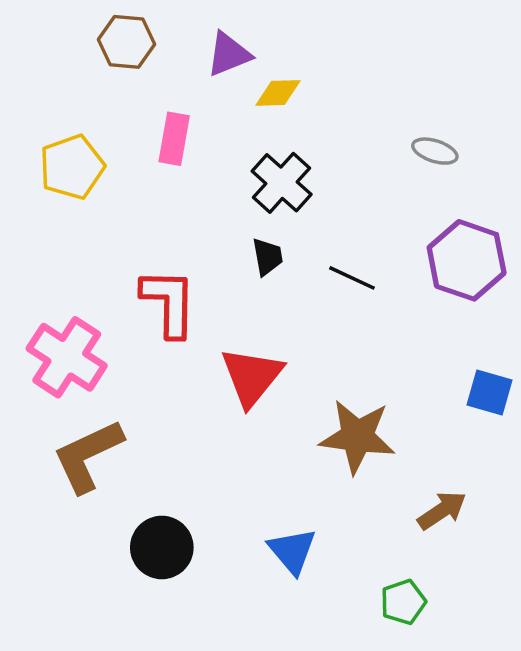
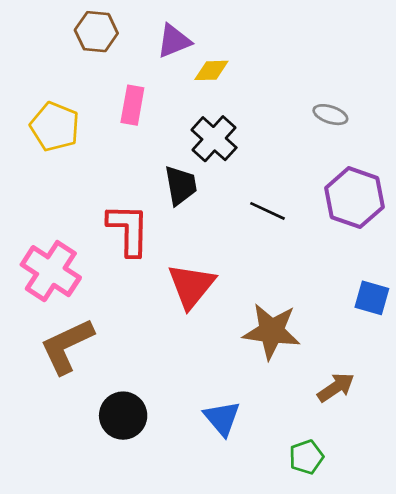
yellow pentagon: (72, 167) -> (55, 127), turned -30
black trapezoid: (268, 257) -> (181, 185), moved, size x1.4

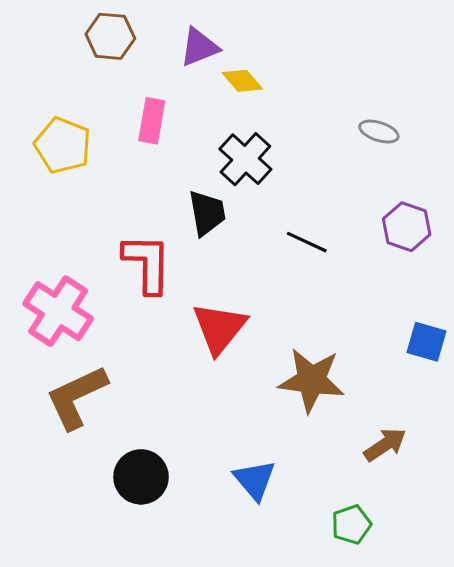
yellow diamond: (211, 70) -> (242, 81), turned 51
purple hexagon: (354, 198) -> (407, 227), size x0.7

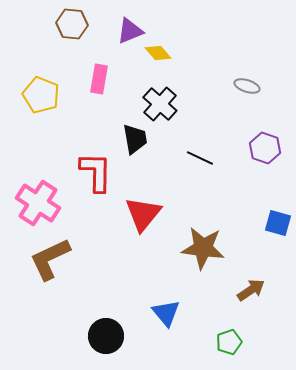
black circle: (141, 477) -> (106, 336), moved

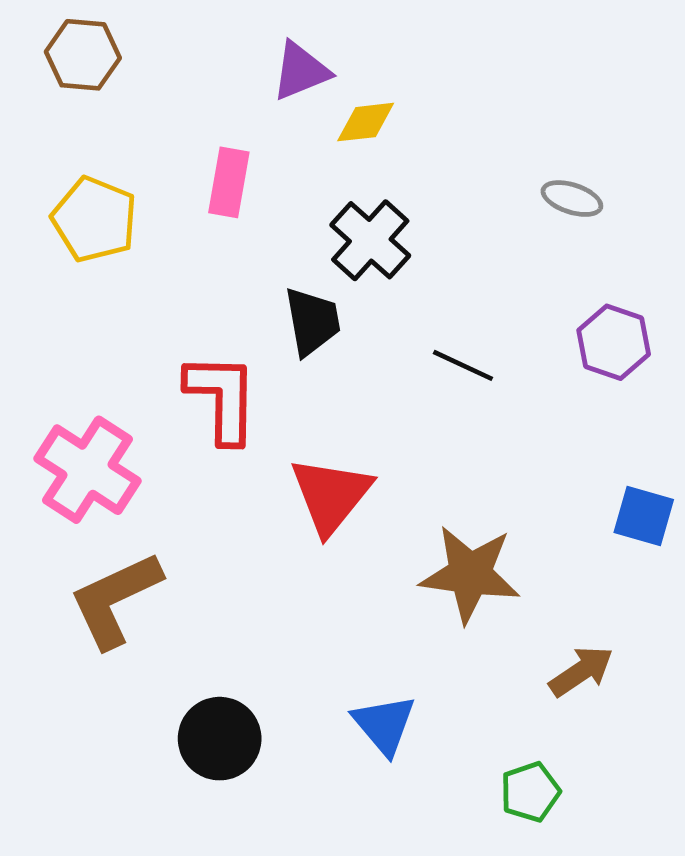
brown hexagon: (72, 24) -> (83, 55), moved
yellow diamond: (158, 53) -> (366, 122), turned -56
black circle: (106, 336) -> (220, 739), moved

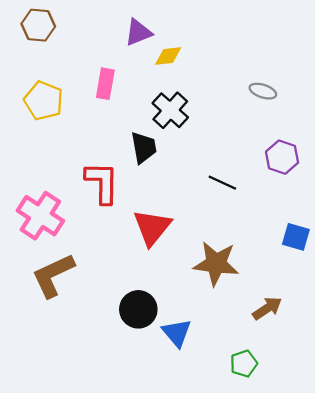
black line: (463, 365) -> (222, 183), moved
black circle: (220, 739) -> (138, 309), moved

